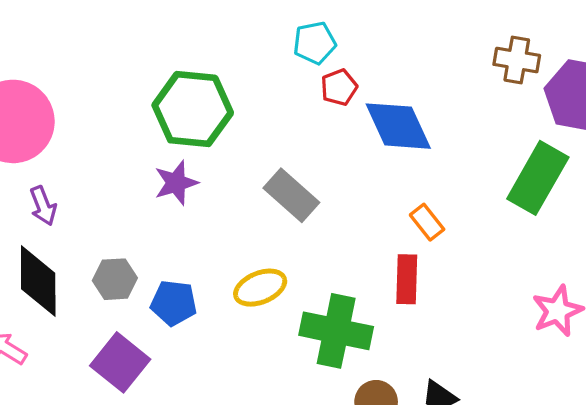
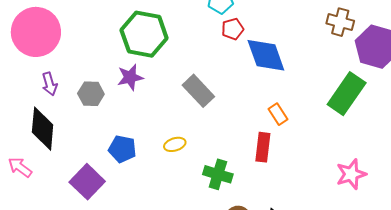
gray hexagon: (115, 279) -> (91, 94), moved
yellow ellipse: (260, 288) -> (175, 144), size x0.7
green cross: (336, 331) -> (218, 174), size x0.7

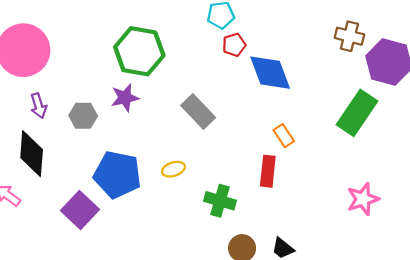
blue pentagon: (122, 149) -> (117, 175), size x1.6

